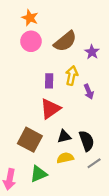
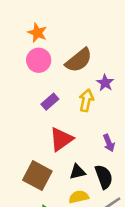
purple star: (92, 52) -> (105, 83), moved
purple rectangle: (49, 81) -> (50, 102), moved, turned 48
purple arrow: (89, 92) -> (109, 143), moved

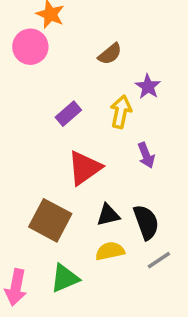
pink circle: (39, 60) -> (30, 47), moved
brown semicircle: (79, 60) -> (110, 54), size x0.6
purple arrow: (109, 143) -> (146, 155), moved

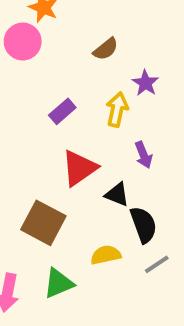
black triangle: (108, 215) -> (117, 194), moved, turned 35

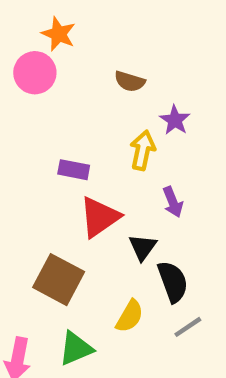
brown semicircle: (106, 49) -> (130, 81), turned 56
purple rectangle: (62, 111) -> (74, 170), moved, turned 52
black triangle: (117, 194) -> (143, 247), turned 44
yellow semicircle: (106, 255) -> (130, 316), turned 132

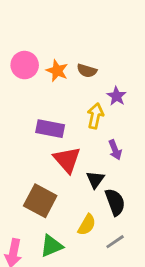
orange star: (59, 34) -> (57, 71), moved
purple rectangle: (74, 170) -> (50, 129), size x1.4
red triangle: (100, 217) -> (67, 160), turned -36
gray line: (188, 327) -> (115, 242), moved

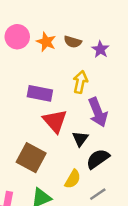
purple star: (116, 96) -> (100, 49), moved
purple arrow: (115, 150) -> (98, 112), size x1.6
black semicircle: (115, 202) -> (98, 159), turned -105

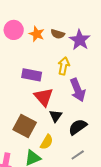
purple star: (100, 49) -> (80, 40), size x1.5
black triangle: (80, 139) -> (56, 116), moved
yellow semicircle: (73, 179) -> (47, 142), moved

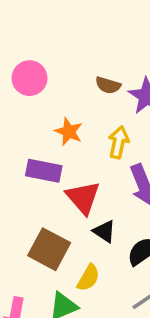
orange star: (37, 34) -> (69, 132), moved
purple rectangle: (32, 75) -> (44, 171), moved
black triangle: (56, 116) -> (104, 231), turned -32

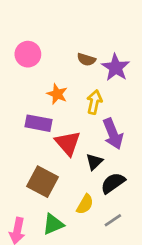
black triangle: (104, 231) -> (94, 162), moved, turned 42
yellow semicircle: (88, 278) -> (85, 204), moved

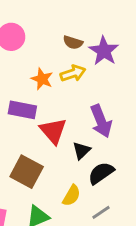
yellow arrow: (94, 102) -> (73, 73), moved, turned 60

